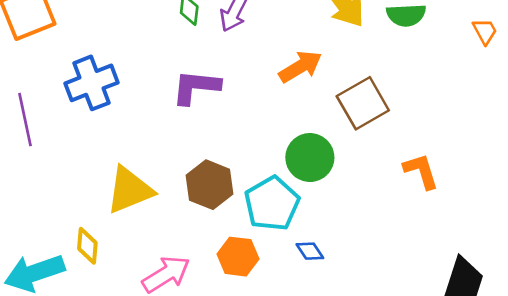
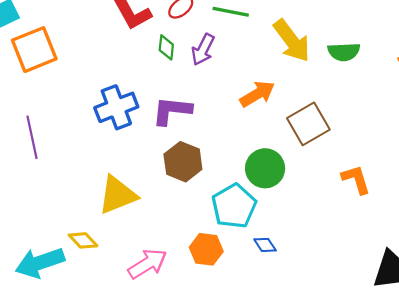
blue cross: (91, 83) -> (116, 107), moved
brown hexagon: (209, 185) -> (183, 162), moved
yellow diamond: (87, 246) -> (83, 240), turned -48

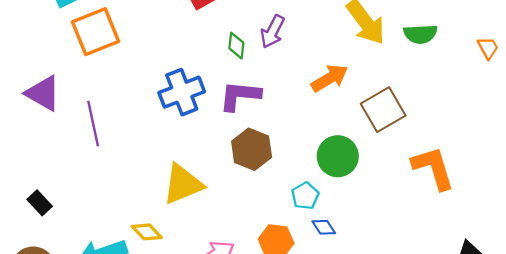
green diamond: (166, 47) -> (236, 46), moved
orange L-shape: (356, 179) -> (433, 168), size x1.4
cyan pentagon: (234, 206) -> (305, 196), size x0.6
blue diamond: (265, 245) -> (324, 227), moved

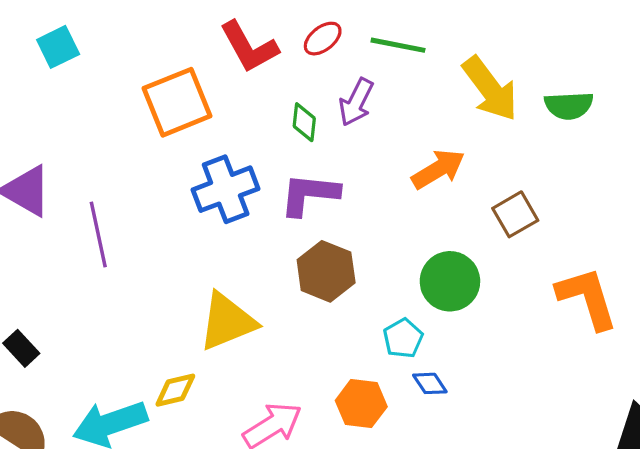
orange square: (95, 32) -> (177, 102), moved
brown square: (383, 110) -> (515, 214), size x0.7
yellow diamond: (147, 232) -> (175, 390), turned -60

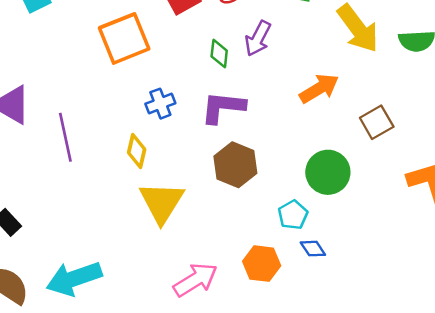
blue cross: (226, 189) -> (160, 104), size x0.6
yellow triangle: (227, 322) -> (162, 202), turned -36
yellow diamond: (175, 390) -> (137, 151), moved, turned -64

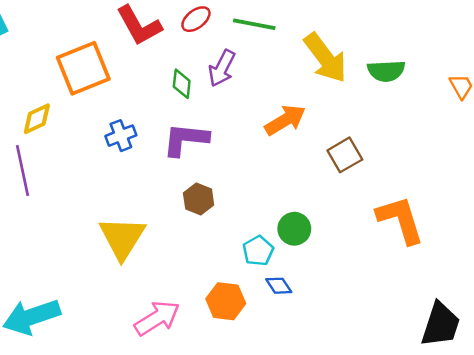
yellow diamond: (137, 151) -> (37, 119), moved, turned 52
brown hexagon: (235, 165) -> (199, 199), size x0.7
green circle: (328, 172) -> (294, 229), moved, size x0.7

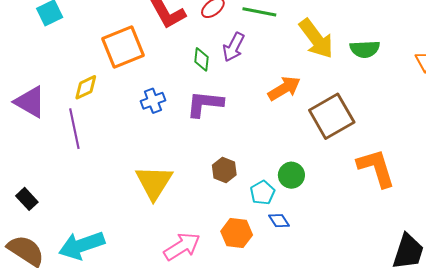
brown square: (345, 155) -> (332, 116), size x1.6
brown hexagon: (199, 199) -> (224, 170), moved

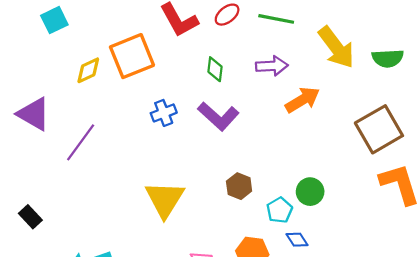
purple arrow: (234, 47) -> (272, 66), moved, turned -120
yellow diamond: (86, 87) -> (88, 70), moved
purple L-shape: (205, 104) -> (218, 116), turned -144
brown square: (332, 116) -> (379, 129), moved
purple line: (74, 129) -> (81, 142), turned 48

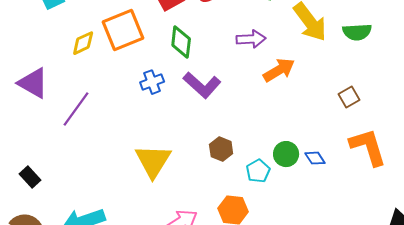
green diamond: (215, 69) -> (181, 42), moved, size x1.4
brown square: (379, 129) -> (349, 97), size x0.5
blue diamond: (297, 240) -> (315, 158), moved

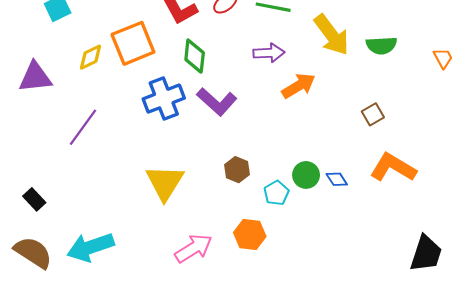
blue cross: (152, 82) -> (164, 99), size x1.6
purple triangle: (33, 83) -> (35, 77), moved, turned -36
orange L-shape: (368, 147) -> (393, 168), turned -42

